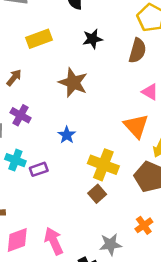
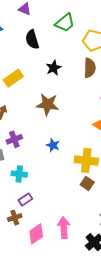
purple cross: (21, 115) -> (14, 139), turned -35
purple rectangle: (39, 169) -> (25, 200), moved
pink arrow: (54, 241) -> (64, 228), turned 35

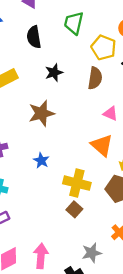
green trapezoid: (65, 23) -> (74, 23), turned 135
brown star: (48, 104) -> (41, 113), turned -30

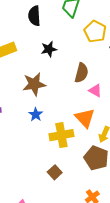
brown semicircle: (95, 78) -> (81, 73), moved
blue star: (41, 160) -> (36, 114), moved
yellow cross: (77, 183) -> (61, 135), moved, turned -30

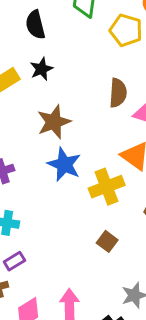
black star: (49, 49) -> (41, 69), moved
blue star: (36, 114) -> (64, 164), size x1.6

